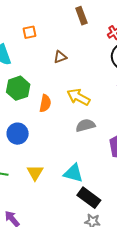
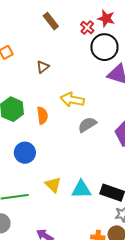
cyan triangle: (73, 173) -> (81, 189), moved

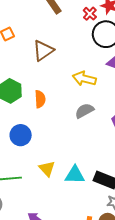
brown triangle: (43, 67) -> (43, 50), size x1.6
yellow arrow: (72, 100) -> (84, 79), moved

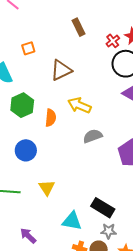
yellow arrow: (84, 79) -> (79, 105), moved
cyan triangle: (75, 175) -> (72, 221), moved

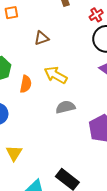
brown triangle: (61, 70) -> (42, 38), size x0.7

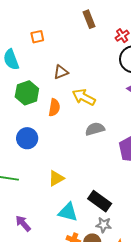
brown triangle: (42, 38) -> (61, 72), moved
yellow triangle: (14, 153) -> (56, 178), moved, turned 30

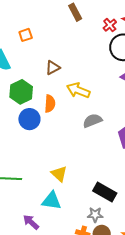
blue circle: (27, 138) -> (29, 119), moved
yellow triangle: (56, 178) -> (59, 174), turned -42
cyan triangle: (68, 212) -> (52, 201), moved
gray star: (104, 225) -> (95, 215), moved

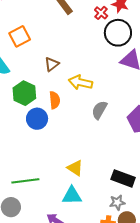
orange square: (26, 35) -> (20, 36), size x1.5
gray semicircle: (92, 121) -> (99, 110), turned -30

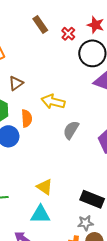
red cross: (101, 13) -> (68, 34), moved
brown triangle: (52, 64) -> (16, 83), moved

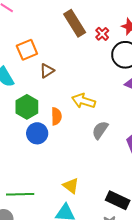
brown rectangle: (40, 25) -> (75, 23), size x1.5
brown triangle: (16, 83) -> (47, 71), moved

